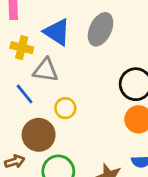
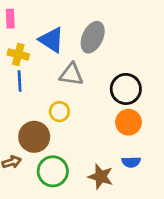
gray triangle: (46, 70) -> (71, 74), moved
blue line: (25, 94) -> (20, 81), moved, turned 36

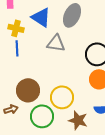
yellow circle: (59, 112) -> (62, 97), moved, size x1.5

